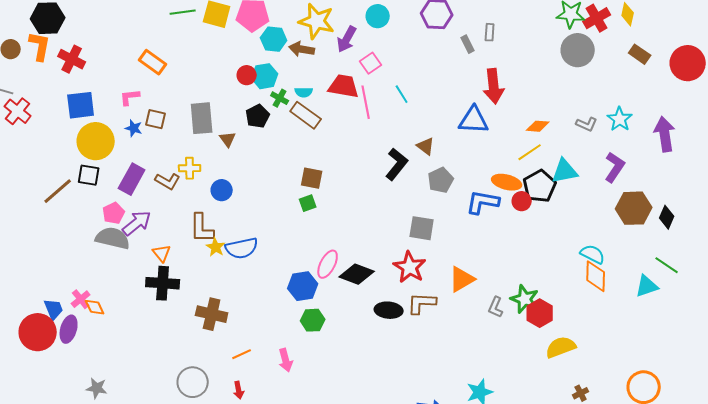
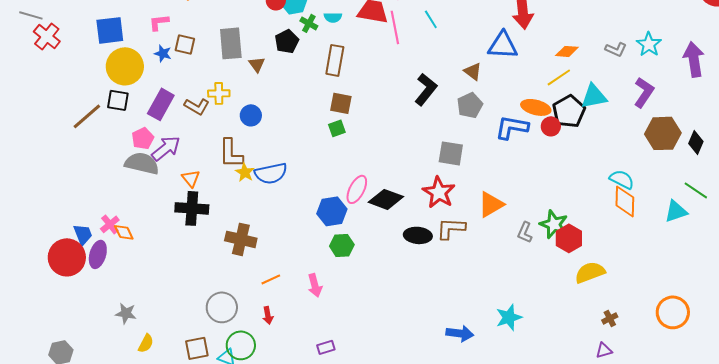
brown rectangle: (306, 115) -> (335, 60), moved, turned 64
brown triangle: (426, 146) -> (473, 71), moved

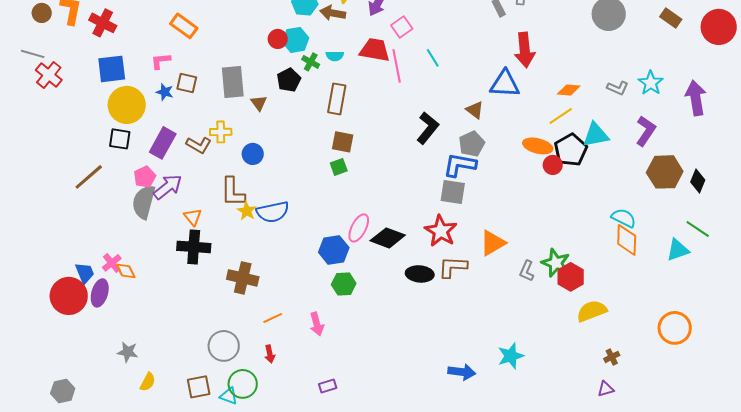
brown line: (87, 116) -> (89, 177), moved
blue L-shape: (512, 127) -> (460, 165), moved
gray semicircle: (142, 163) -> (144, 202), turned -88
orange circle: (673, 312) -> (675, 328), moved

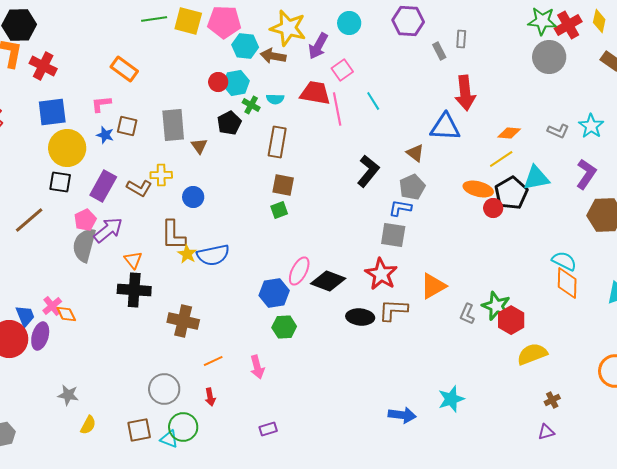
blue L-shape: (460, 165) -> (400, 208), size x0.7

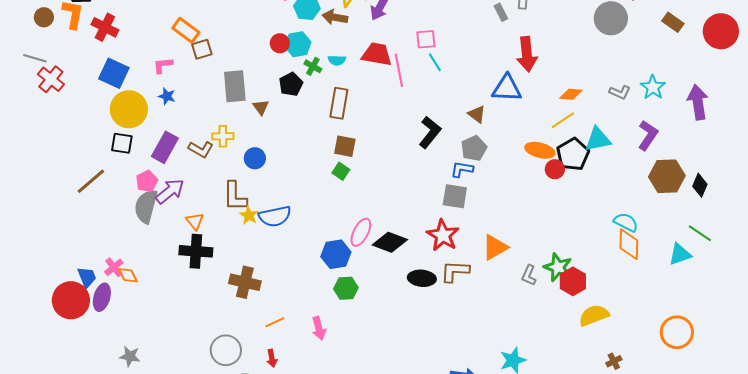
pink square: (342, 70) -> (426, 39), moved, turned 30
blue square: (52, 112) -> (114, 73), turned 32
brown square: (127, 126) -> (202, 49), moved, turned -30
green square: (279, 210) -> (341, 171), turned -36

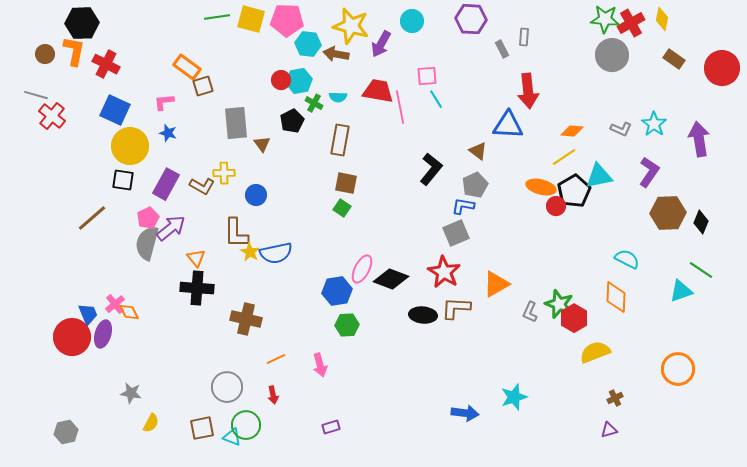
gray square: (455, 196) -> (456, 233), turned -32
orange diamond: (629, 244) -> (616, 297), moved

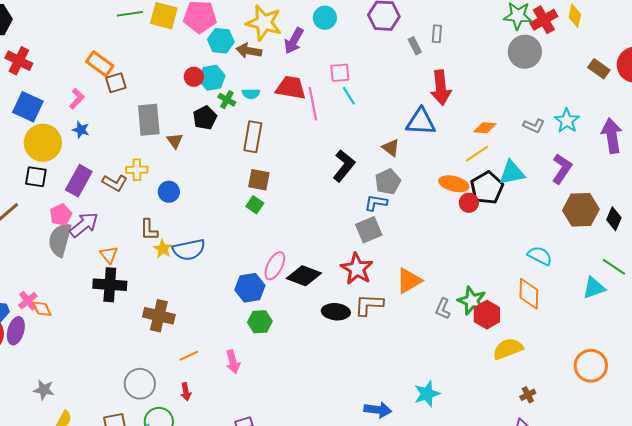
brown rectangle: (674, 59) -> (599, 69), moved
pink L-shape: (164, 102) -> (77, 99), turned 140
brown L-shape: (236, 233) -> (149, 230), size x0.7

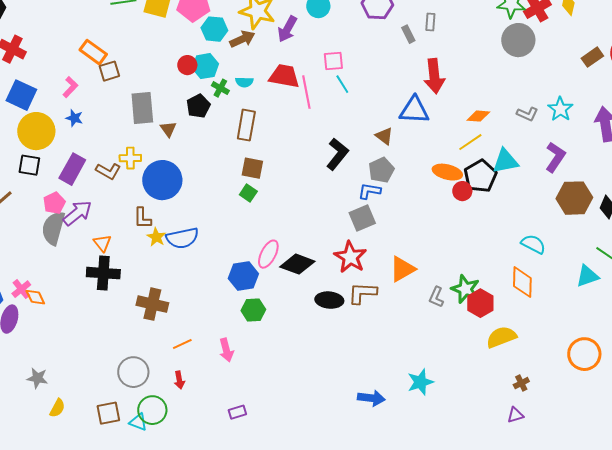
brown arrow: (249, 51) -> (242, 39), turned 145
brown rectangle: (599, 69) -> (592, 57), turned -70
blue circle: (169, 192) -> (162, 180), size x1.8

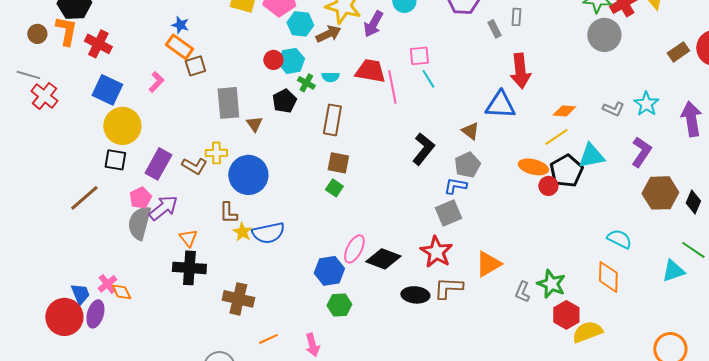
blue star: (74, 118) -> (180, 25), moved
red hexagon: (480, 303) -> (566, 315), moved

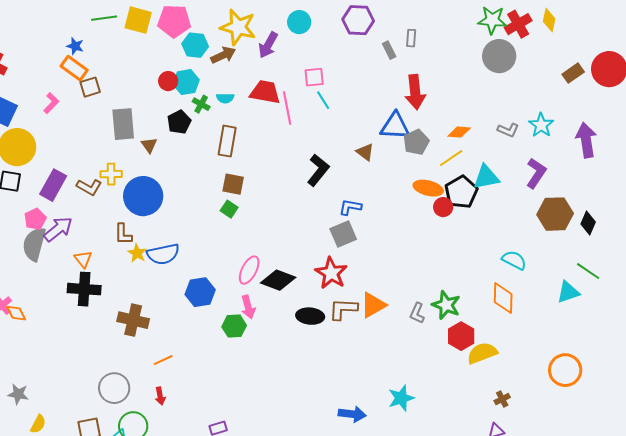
gray pentagon: (467, 165) -> (416, 142), moved
orange triangle: (488, 264) -> (373, 305), moved
blue hexagon: (329, 271) -> (200, 292), moved
pink arrow: (312, 345) -> (248, 307), moved

